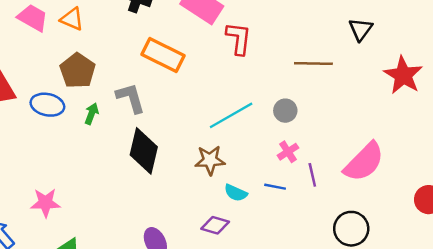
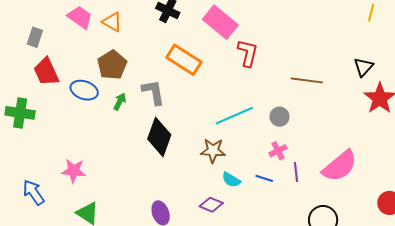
black triangle: (361, 29) -> (363, 67), moved

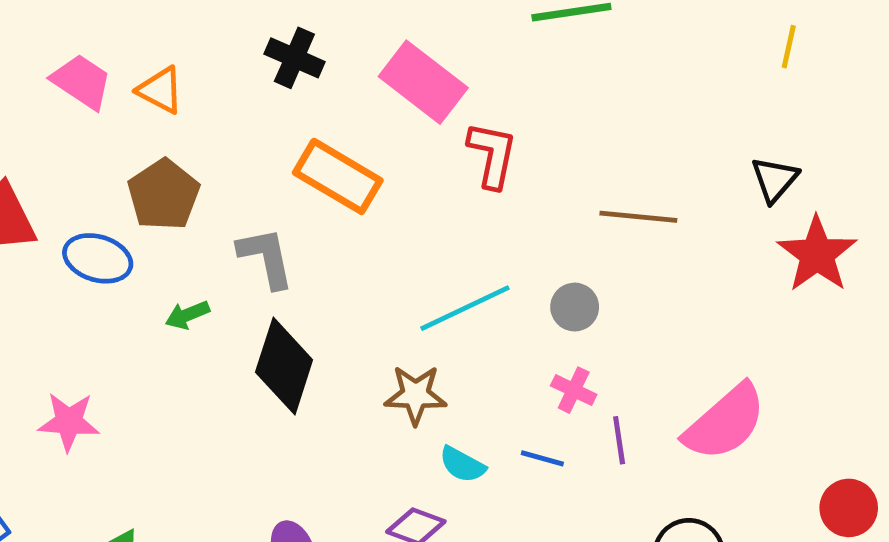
green arrow: (120, 102) -> (187, 315), moved, turned -138
pink cross: (278, 151) -> (574, 390), turned -36
pink star: (74, 171) -> (69, 422), moved

